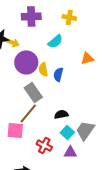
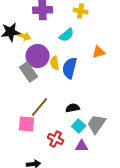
blue semicircle: (58, 74) -> (70, 68), size x1.5
gray rectangle: (33, 92) -> (29, 72), moved

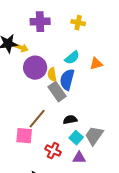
cyan semicircle: (67, 35) -> (72, 58), moved
gray rectangle: (29, 72) -> (57, 92), moved

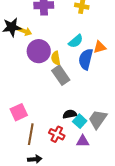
blue semicircle: (67, 80) -> (86, 59), moved
brown line: (37, 119) -> (31, 134), moved, turned -30
black semicircle: (70, 120) -> (70, 114), moved
pink square: (24, 136) -> (19, 112), moved, turned -30

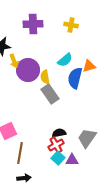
yellow arrow: (25, 31) -> (14, 61), moved, turned 48
cyan square: (80, 121) -> (58, 158), moved
red cross: (57, 134) -> (56, 145), moved, turned 35

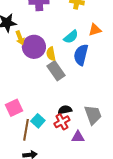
orange triangle: (89, 66) -> (95, 30), moved
gray trapezoid: (87, 138) -> (93, 115), turned 125
cyan square: (58, 158) -> (38, 121), moved

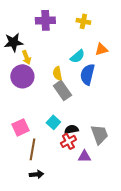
purple circle: (34, 47) -> (22, 76), moved
cyan square: (38, 121) -> (53, 122), moved

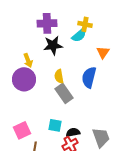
black star: (13, 42) -> (53, 45), moved
orange triangle: (101, 49) -> (103, 52), turned -40
cyan semicircle: (77, 56) -> (79, 35), moved
cyan square: (53, 122) -> (55, 125), turned -32

